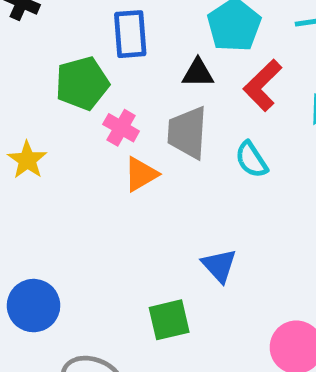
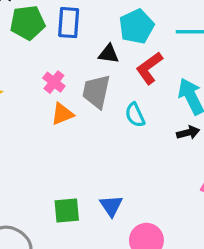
green pentagon: (82, 83) -> (28, 23), moved
blue triangle: (219, 266) -> (111, 206), moved

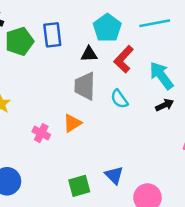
pink cross: (54, 82) -> (41, 133), moved
orange triangle: (62, 114) -> (72, 123), moved

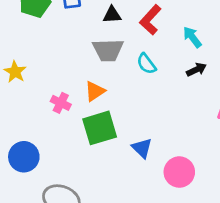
cyan arrow: (161, 76) -> (192, 37), size x0.7
gray trapezoid: (85, 86) -> (108, 50), turned -92
green square: (79, 186) -> (100, 128), moved, size x1.4

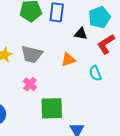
gray trapezoid: (108, 50) -> (32, 54), moved
orange triangle: (95, 91) -> (68, 60), moved

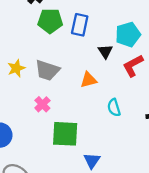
black triangle: (81, 34) -> (105, 51), turned 40
cyan semicircle: (95, 73) -> (114, 108), moved

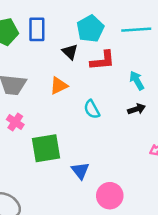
red L-shape: (133, 66) -> (103, 61), turned -145

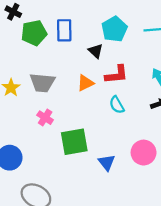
red L-shape: (103, 61) -> (117, 75), moved
pink circle: (110, 196) -> (144, 153), moved

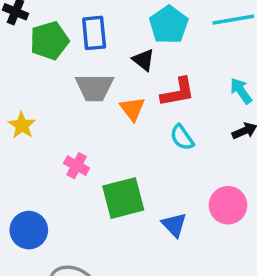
gray trapezoid: (42, 83) -> (94, 87), moved
orange triangle: (85, 83) -> (132, 109), turned -36

